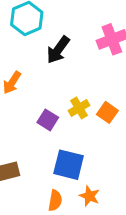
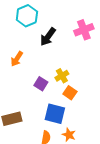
orange square: (107, 112) -> (70, 93), moved

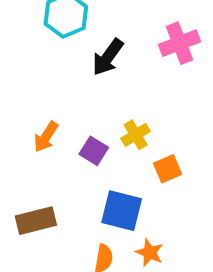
orange arrow: (17, 59) -> (46, 137), moved
orange square: (70, 93) -> (168, 169), moved, turned 32

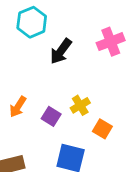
orange square: (168, 169) -> (102, 129), turned -36

